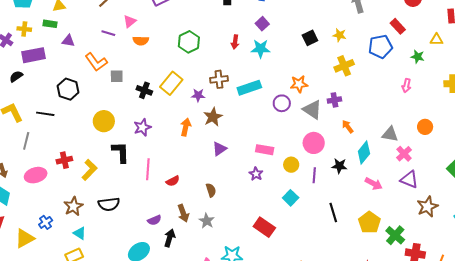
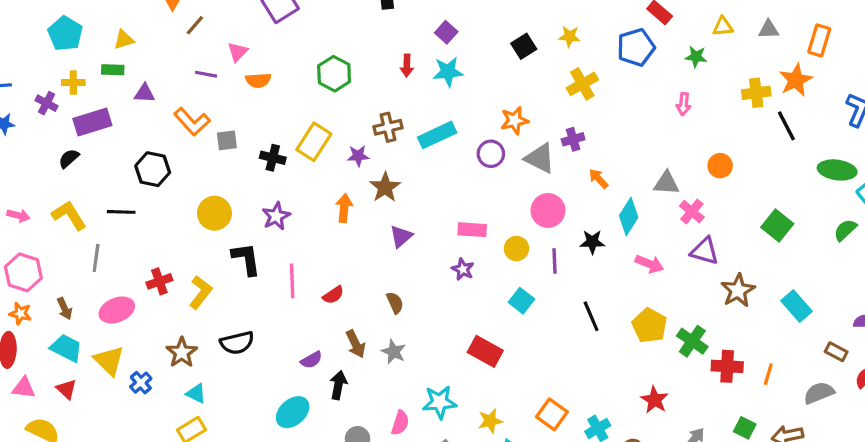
yellow triangle: (25, 238) -> (109, 361), moved, turned -40

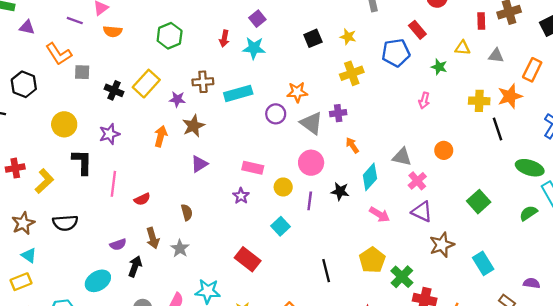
black line: (591, 316) -> (326, 271), moved

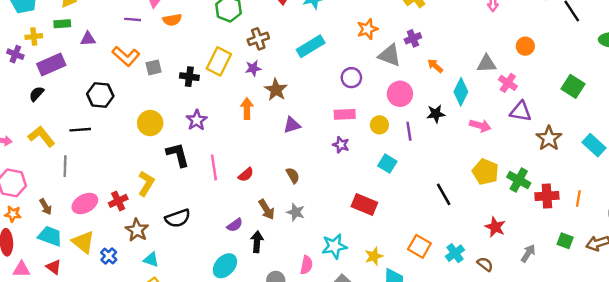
brown cross: (203, 82) -> (258, 39), moved
purple circle: (276, 114) -> (351, 78), moved
purple triangle: (199, 164) -> (292, 125), turned 30
red cross: (15, 168) -> (118, 201), moved

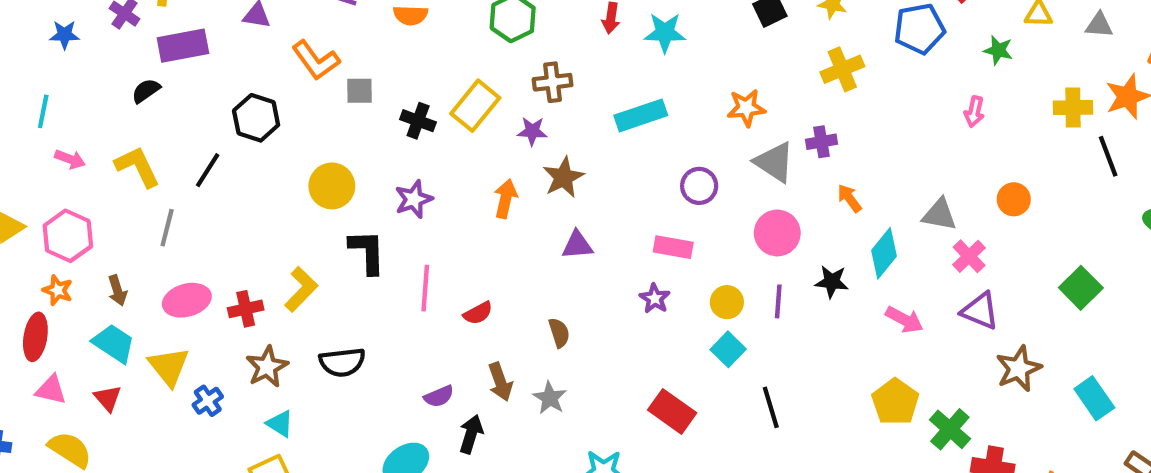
yellow circle: (379, 125) -> (727, 302), moved
black line: (80, 130) -> (208, 170), turned -66
black line: (444, 194) -> (771, 407), moved

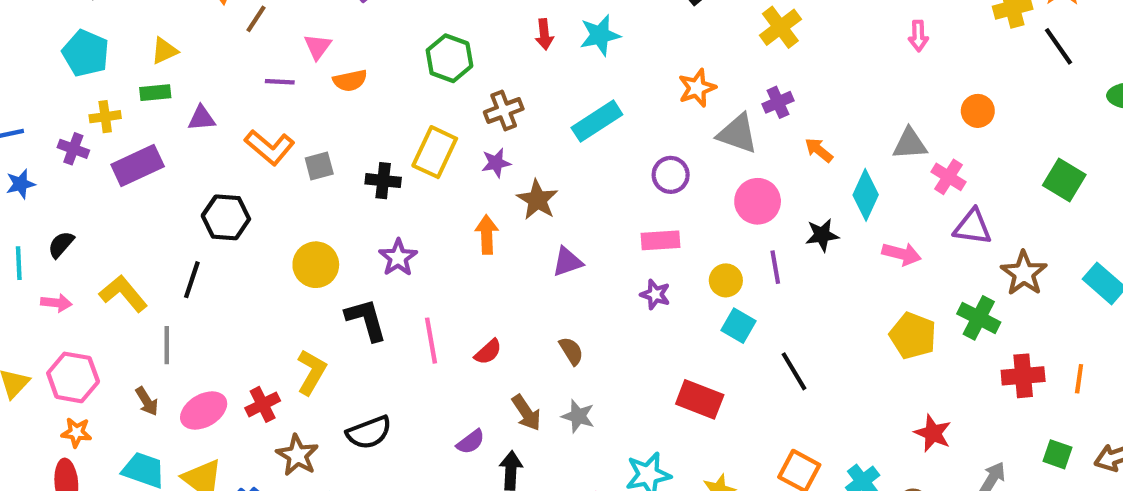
black semicircle: (146, 91) -> (61, 245), moved
brown arrow: (117, 290) -> (147, 401), moved
green cross: (950, 429) -> (979, 318), moved

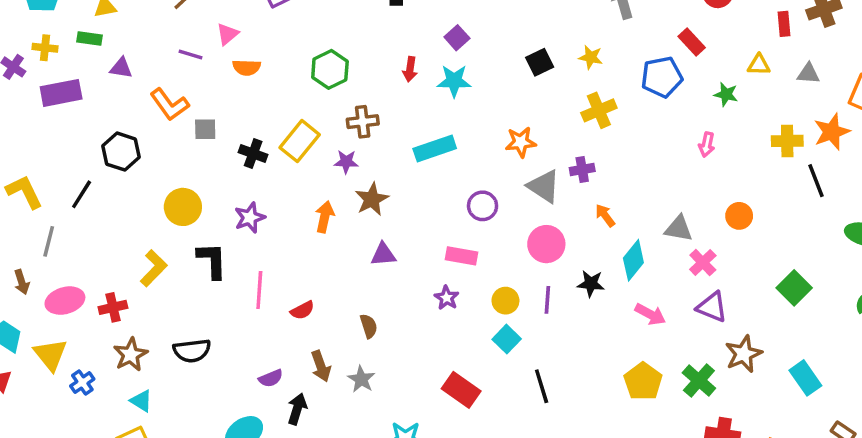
yellow L-shape: (311, 372) -> (154, 268), moved

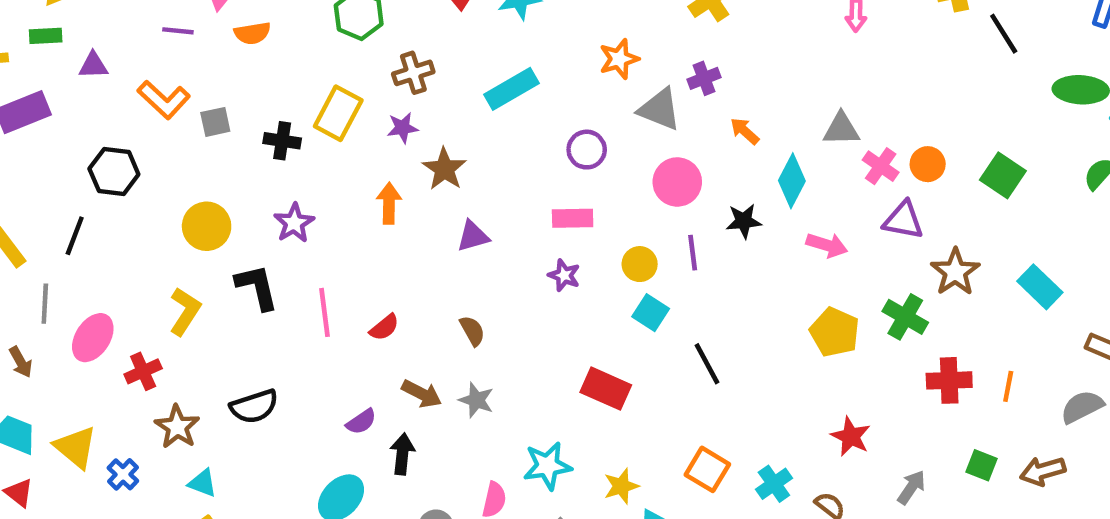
orange circle: (739, 216) -> (928, 164), moved
pink ellipse: (65, 301) -> (93, 338), moved, turned -30
brown arrow: (321, 366) -> (422, 394), turned -32

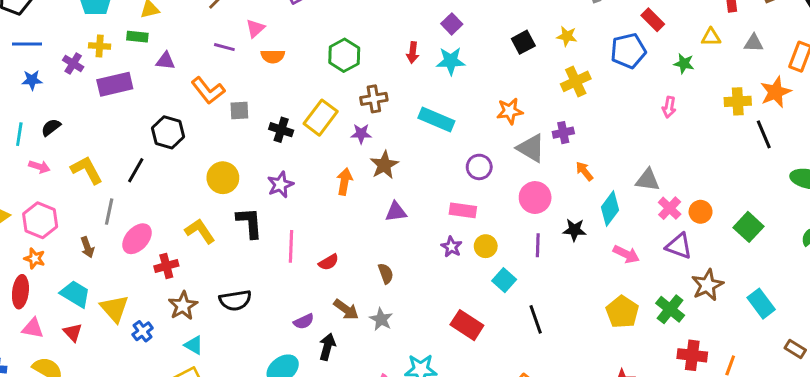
cyan rectangle: (511, 89) -> (436, 119), turned 44
yellow circle: (640, 264) -> (486, 246), moved
yellow L-shape: (185, 311) -> (200, 231), turned -76

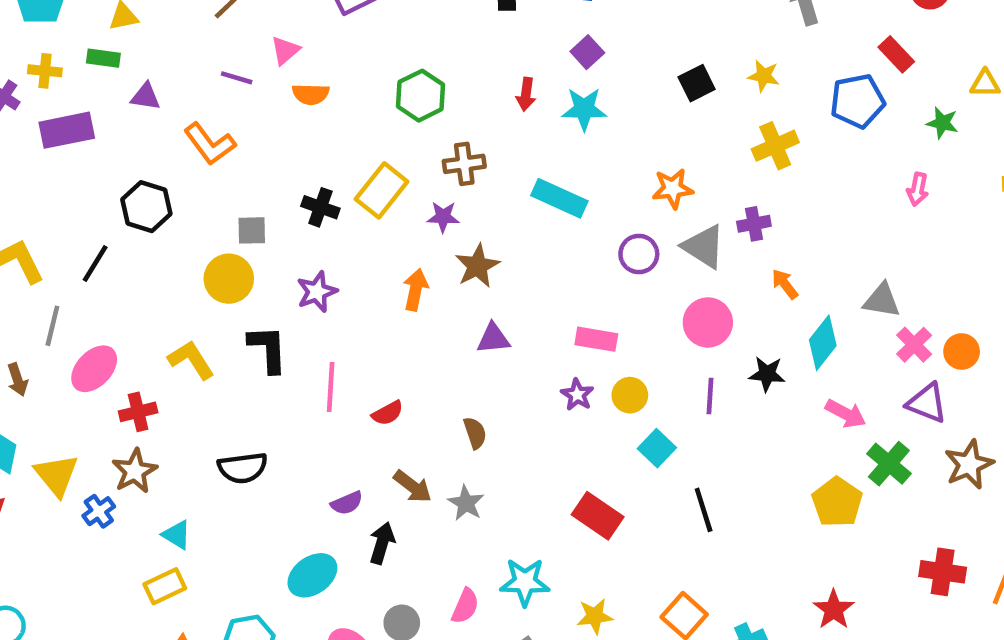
gray square: (239, 110) -> (252, 230), moved
purple circle: (479, 167) -> (639, 254), moved
brown star: (183, 306) -> (135, 471), moved
green cross: (670, 309) -> (889, 464), moved

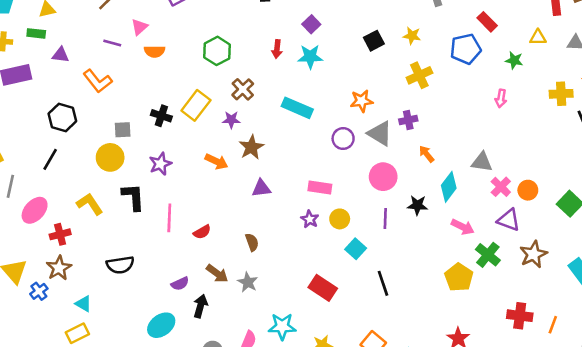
brown cross: (464, 164) -> (243, 89), turned -35
black line: (95, 263) -> (50, 159), moved
orange arrow: (416, 290) -> (216, 162), turned 105

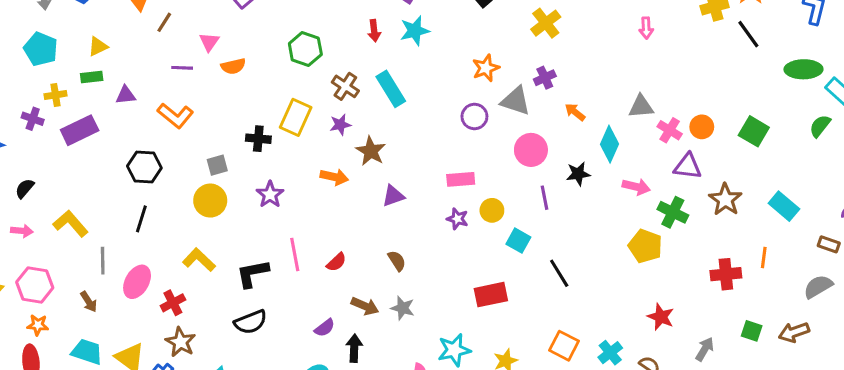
cyan rectangle: (297, 108) -> (391, 89), moved, turned 48
black L-shape: (133, 197) -> (253, 273), moved, turned -84
red rectangle: (323, 288) -> (491, 295), turned -32
orange line: (553, 325) -> (764, 257), moved

